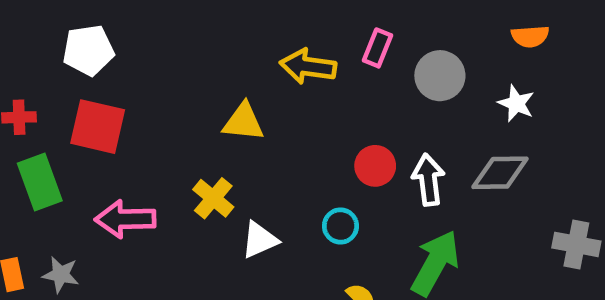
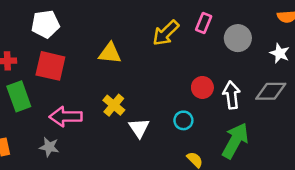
yellow arrow: (308, 66) -> (166, 33), turned -52
yellow triangle: (243, 122) -> (110, 53), moved
white triangle: (260, 240) -> (139, 128), turned -40
gray star: (61, 275) -> (49, 147), moved

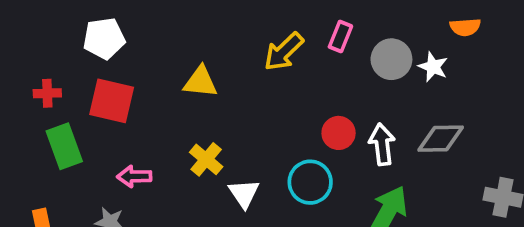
white star: (280, 53) -> (433, 67), moved
pink arrow: (66, 117) -> (134, 176), size x0.7
cyan circle: (183, 120) -> (310, 182), size x1.5

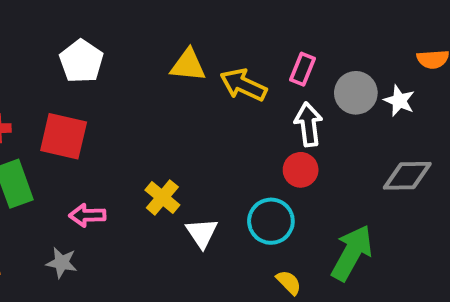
white pentagon: (104, 38) -> (81, 61), moved, turned -30
yellow arrow: (284, 52) -> (243, 85), turned 69
yellow triangle: (200, 82) -> (188, 65), moved
white arrow: (382, 144) -> (308, 124), moved

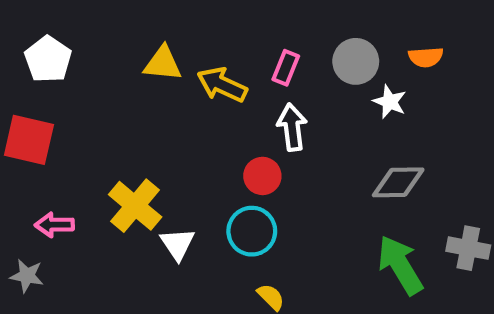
gray circle: (356, 93) -> (356, 61), moved
red circle: (301, 170) -> (262, 176), moved
yellow cross: (162, 197) -> (135, 206), size x1.4
green arrow: (352, 253) -> (400, 265), moved, turned -60

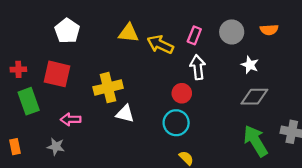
white star: (390, 102) -> (250, 65), moved
yellow cross: (135, 206) -> (108, 88), moved, turned 36
white triangle: (178, 244) -> (125, 114), moved, turned -42

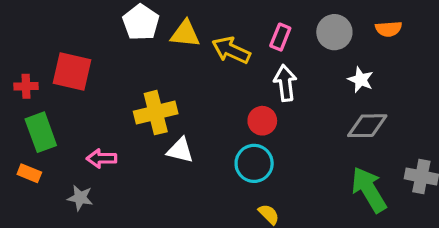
white pentagon: (67, 31) -> (141, 22), moved
red square: (57, 74) -> (72, 72), moved
orange rectangle: (15, 147) -> (29, 173), moved, turned -56

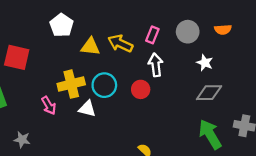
yellow triangle: (185, 34) -> (90, 47), moved
pink arrow: (102, 158) -> (49, 105), moved, turned -120
cyan circle: (254, 163) -> (104, 85), moved

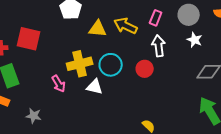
white star: (205, 63) -> (195, 40), moved

